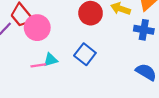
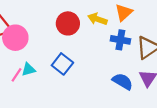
pink line: (38, 65) -> (16, 75), turned -48

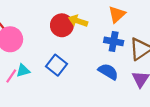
yellow arrow: (97, 19) -> (78, 21), moved
blue semicircle: (123, 81) -> (108, 72), moved

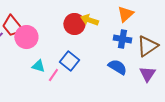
cyan triangle: (23, 71) -> (38, 66), turned 32
pink line: (11, 76) -> (53, 75), moved

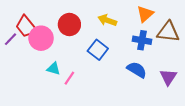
red circle: (74, 24) -> (69, 24), moved
brown triangle: (147, 46) -> (168, 32), moved, turned 40
blue square: (69, 61) -> (98, 50), moved

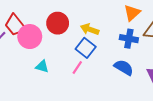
yellow arrow: (107, 20) -> (90, 29), moved
pink line: (69, 78) -> (77, 68), moved

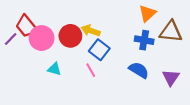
red circle: (58, 23) -> (70, 36), moved
yellow arrow: (90, 29) -> (91, 31), moved
pink line: (77, 68) -> (91, 70), turned -64

